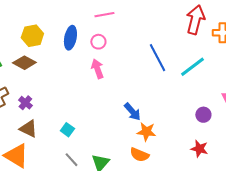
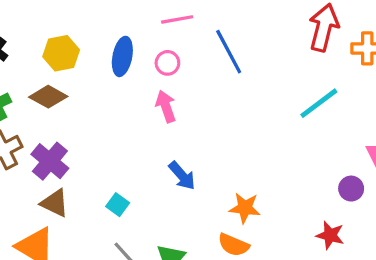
blue line: (157, 58) -> (229, 52), moved
purple cross: (25, 103) -> (50, 161), size x1.6
blue arrow: (132, 112) -> (182, 176), moved
purple circle: (203, 115) -> (351, 189), moved

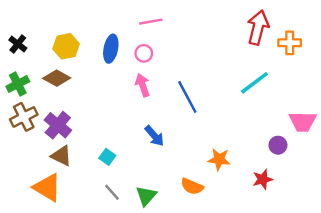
blue line: (229, 52) -> (187, 97), moved
orange star: (245, 208) -> (219, 159), moved
red star: (330, 235) -> (263, 179), turned -30

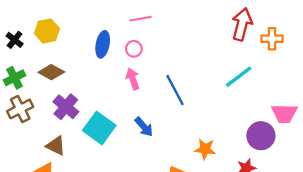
yellow hexagon: (66, 46) -> (47, 31), moved
purple cross: (58, 125) -> (66, 107), moved
purple circle: (278, 145) -> (261, 136), size x1.6
cyan square: (107, 157) -> (99, 128), moved, size x2.0

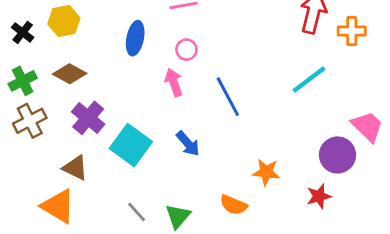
pink circle: (134, 49) -> (186, 50), moved
pink trapezoid: (284, 113) -> (367, 127), turned -136

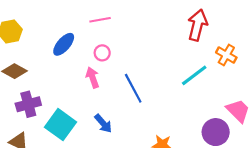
orange cross: (352, 31) -> (226, 55), moved, turned 30
blue ellipse: (135, 38) -> (64, 44), turned 30
purple cross: (88, 118) -> (28, 104), turned 35

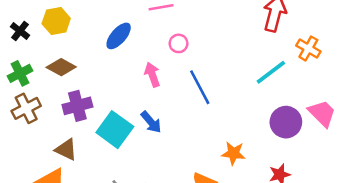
pink circle: (102, 53) -> (179, 43), moved
blue arrow: (103, 124) -> (151, 122), moved
purple circle: (216, 132) -> (286, 122), moved

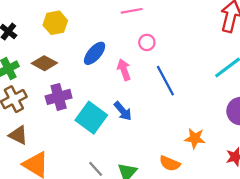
yellow hexagon: (56, 21) -> (55, 23), moved
blue ellipse: (119, 36) -> (95, 53), moved
brown triangle: (66, 150) -> (18, 135), moved

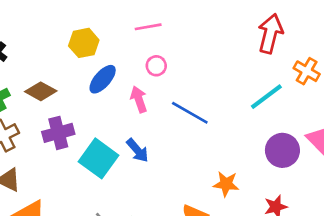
yellow hexagon: (55, 23) -> (84, 43), moved
pink circle: (147, 42) -> (156, 66), moved
blue line: (165, 81) -> (190, 113), turned -32

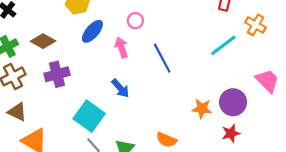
blue line: (190, 113) -> (162, 58), turned 32
purple circle: (282, 150) -> (233, 102), moved
cyan square: (99, 158) -> (89, 116), moved
orange star: (226, 184) -> (202, 109), moved

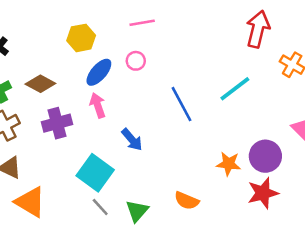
pink circle: (135, 21) -> (136, 61), moved
cyan line: (223, 45) -> (235, 89), moved
pink arrow: (121, 47) -> (98, 105), moved
red star: (231, 133) -> (263, 193), size x1.4

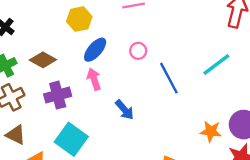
pink circle: (136, 61) -> (138, 51), moved
cyan square: (95, 173) -> (71, 139), moved

